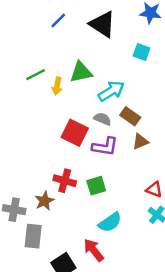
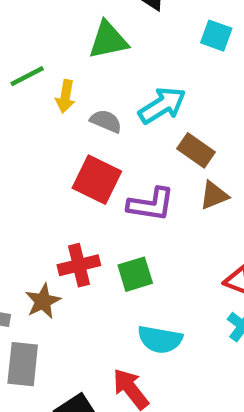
green triangle: (81, 72) -> (108, 40), moved
gray semicircle: (102, 119) -> (106, 121), moved
red cross: (65, 181) -> (79, 265), turned -30
cyan semicircle: (110, 222) -> (160, 339), turned 45

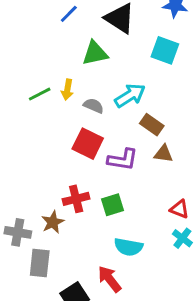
cyan square: (216, 36) -> (165, 50), size x1.4
green line: (27, 76) -> (40, 94), moved
brown triangle: (214, 195) -> (163, 154), turned 30

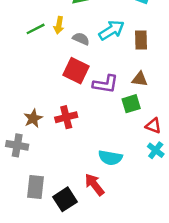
brown rectangle: (152, 125) -> (141, 40), moved, turned 54
green square: (112, 205) -> (131, 104), moved
brown star: (53, 222) -> (33, 118), moved
gray rectangle: (40, 263) -> (36, 187), moved

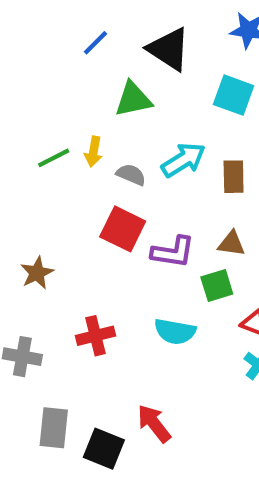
red cross: (66, 117) -> (96, 336), moved
brown star: (33, 118) -> (37, 273), moved
cyan semicircle: (110, 158) -> (175, 331), moved
black square: (65, 199) -> (104, 449), turned -35

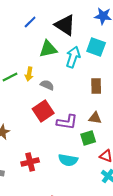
cyan arrow: (183, 160) -> (73, 57), moved, turned -40
red square: (123, 229) -> (43, 111), turned 30

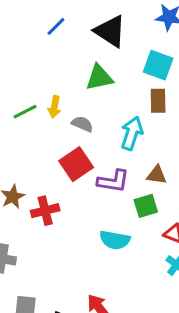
green triangle: (48, 49) -> (99, 78), moved
cyan arrow: (73, 57) -> (132, 133), moved
brown rectangle: (96, 86) -> (158, 101), moved
red cross: (30, 162) -> (45, 211), moved

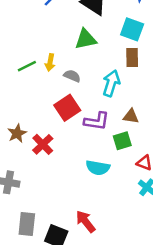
red cross: (45, 211) -> (43, 144), turned -30

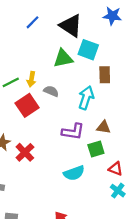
cyan square: (132, 29) -> (88, 50), moved
red square: (67, 108) -> (27, 105), moved
cyan semicircle: (98, 168) -> (74, 173), turned -30

